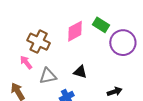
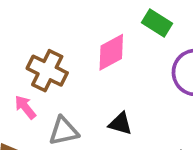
green rectangle: (101, 25) -> (157, 23), moved

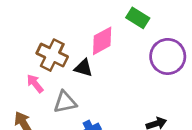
black triangle: (120, 124) -> (84, 68), moved

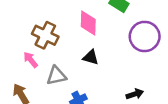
pink diamond: (102, 41) -> (88, 23), turned -60
black triangle: (84, 68) -> (91, 57), moved

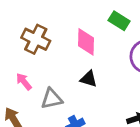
brown cross: (45, 35) -> (36, 39), moved

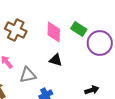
green rectangle: (119, 21) -> (79, 29), moved

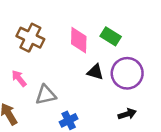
purple circle: (100, 43) -> (127, 73), moved
black triangle: (56, 60) -> (95, 72), moved

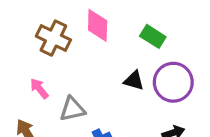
pink diamond: (79, 40) -> (98, 25), moved

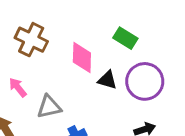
pink diamond: (98, 25) -> (82, 58), moved

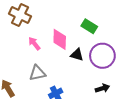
brown cross: (31, 40) -> (20, 15), moved
pink arrow: (18, 87) -> (34, 44), moved

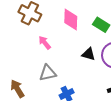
pink diamond: (60, 39) -> (71, 20), moved

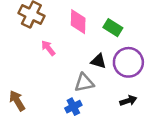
gray triangle: (48, 73) -> (84, 83), moved

